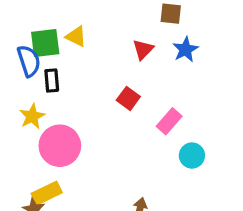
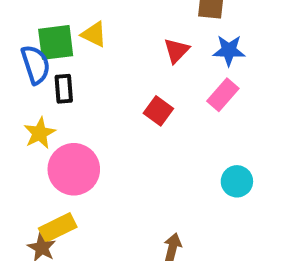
blue star: (185, 49) -> (229, 50), turned 30
pink rectangle: (169, 121) -> (223, 95), moved

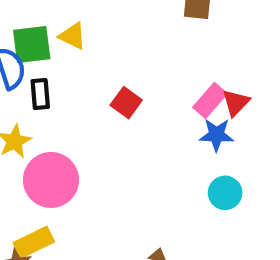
red triangle: (177, 50) -> (236, 103), moved
blue star: (229, 50) -> (216, 135), moved
red square: (158, 111) -> (126, 103), moved

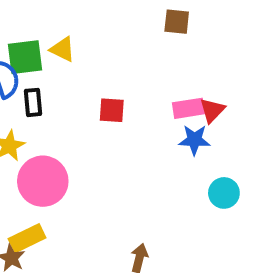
pink rectangle: (210, 100) -> (189, 108), turned 40
red square: (126, 103) -> (112, 110), turned -32
cyan circle: (225, 193) -> (224, 193), moved

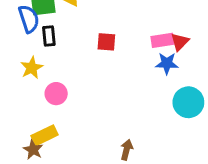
pink circle: (43, 181) -> (56, 94), size x0.6
cyan circle: (224, 193) -> (188, 102), size x1.4

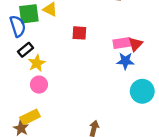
black rectangle: (49, 36) -> (26, 50), moved, turned 56
red square: (106, 42) -> (79, 33), moved
yellow star: (32, 68) -> (37, 63), moved

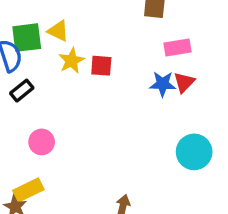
pink rectangle: (122, 43) -> (178, 47), moved
blue star: (125, 61) -> (163, 84), moved
yellow star: (37, 63) -> (71, 61), moved

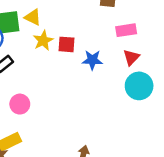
blue star: (163, 84) -> (92, 60), moved
cyan circle: (194, 152) -> (139, 86), moved

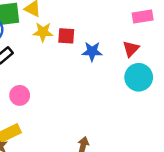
pink rectangle: (126, 30) -> (143, 16), moved
yellow star: (43, 41) -> (43, 32), turned 30

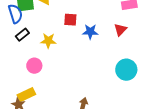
yellow star: (43, 32) -> (48, 41), moved
cyan circle: (139, 77) -> (126, 70), moved

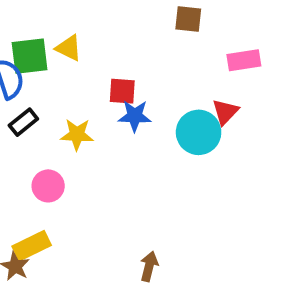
blue star: (90, 32) -> (135, 116), moved
cyan circle: (126, 70) -> (199, 132), moved

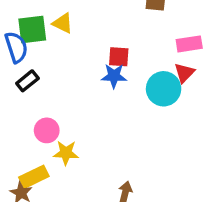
pink rectangle: (244, 60) -> (189, 44), moved
red square: (122, 91) -> (119, 57), moved
yellow star: (77, 134) -> (66, 153), moved

